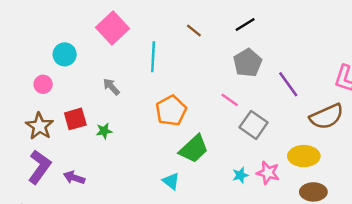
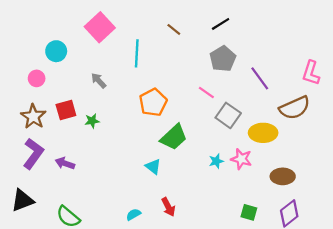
yellow ellipse: (304, 156) -> (263, 133), moved

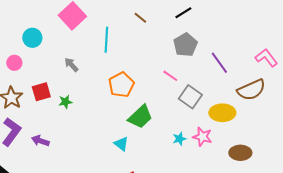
pink L-shape: (311, 73) -> (266, 58), turned 125

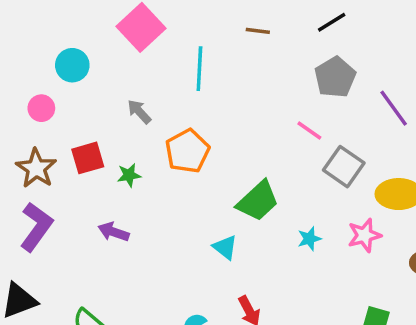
brown line: (140, 18) -> (258, 31), turned -32
orange pentagon: (121, 85) -> (187, 151), moved
pink star: (202, 137) -> (364, 235), turned -30
cyan star: (179, 139) -> (309, 239), moved
purple arrow: (40, 141) -> (114, 232), moved

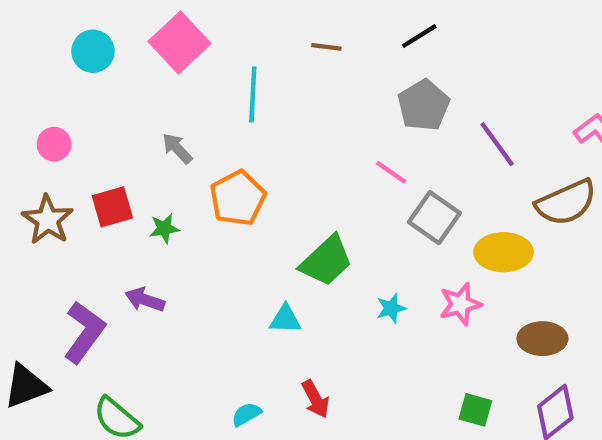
cyan circle: (72, 65) -> (93, 51), moved
purple L-shape: (36, 227) -> (84, 332), moved
cyan triangle: (225, 247) -> (285, 319), turned -36

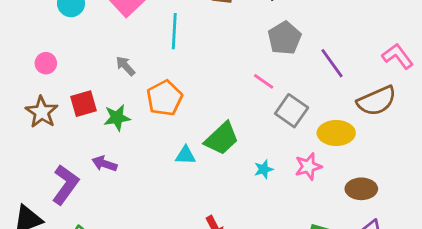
green star: (164, 228) -> (117, 118), size x1.4
cyan triangle: (285, 319) -> (185, 155), moved

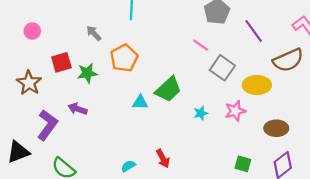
brown star: (42, 112) -> (29, 83), moved

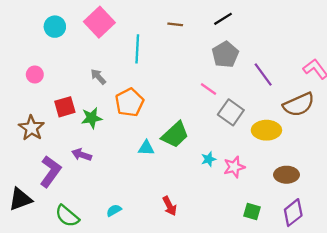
pink star: (235, 111) -> (234, 167), moved
cyan semicircle: (128, 166) -> (114, 210), moved

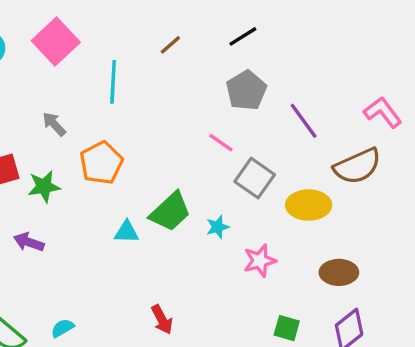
brown line: (175, 24) -> (170, 45), turned -48
cyan star: (209, 159) -> (218, 227), moved
cyan semicircle: (114, 210) -> (62, 328), moved

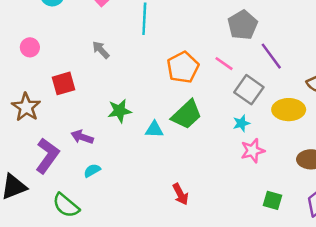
purple line: (304, 121) -> (271, 56), moved
orange pentagon: (101, 163) -> (183, 67), moved
green star: (44, 186) -> (119, 111), moved
cyan star: (218, 227) -> (241, 123), moved
cyan semicircle: (62, 328) -> (92, 171), moved

